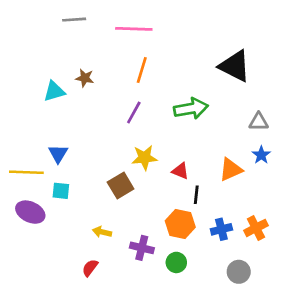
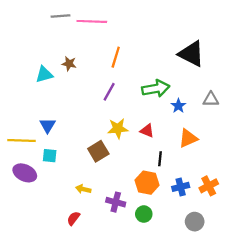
pink line: (134, 29) -> (92, 21), moved
blue star: (261, 155) -> (178, 106), moved
red triangle: (180, 171) -> (147, 131), moved

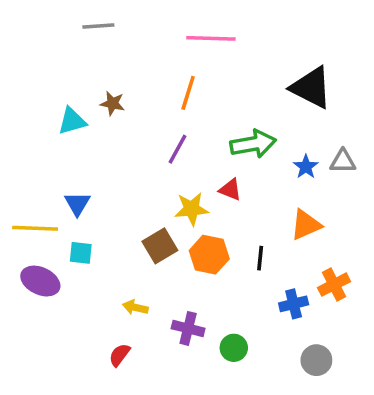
pink line: (92, 21) -> (211, 38), moved
blue star: (178, 106) -> (306, 167), moved
red triangle: (147, 131) -> (230, 190), moved
orange hexagon: (147, 183) -> (209, 255), moved
orange cross: (209, 186) -> (334, 285), moved

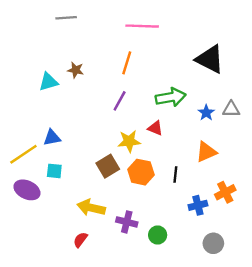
blue triangle: (77, 204) -> (52, 138), turned 48
yellow line: (35, 228) -> (23, 154), turned -36
yellow arrow: (135, 307) -> (91, 208), size x1.6

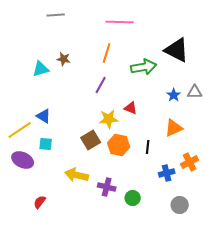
green arrow: (171, 97) -> (144, 67), moved
blue triangle: (52, 138) -> (44, 116), turned 42
red semicircle: (80, 240) -> (40, 202), moved

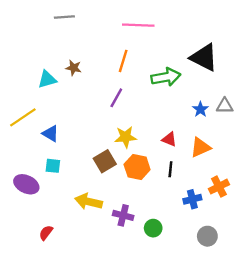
red triangle: (131, 108) -> (169, 139), moved
yellow line: (20, 130) -> (23, 117), moved

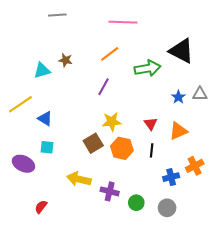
orange line: (123, 61) -> (110, 54), turned 36
red triangle: (169, 139) -> (151, 124), turned 32
gray circle: (207, 236) -> (167, 208), moved

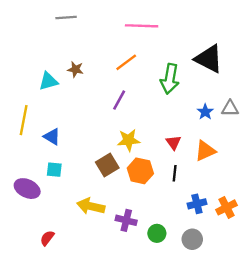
green arrow: (148, 68) -> (170, 79), turned 110
yellow line: (20, 104) -> (24, 120), turned -45
orange cross: (195, 166) -> (226, 207), moved

